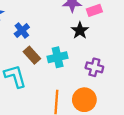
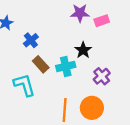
black star: (80, 31) -> (83, 50), moved
purple cross: (94, 67) -> (102, 76), turned 35

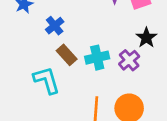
black star: (83, 50) -> (146, 38), moved
purple cross: (102, 76) -> (129, 60), moved

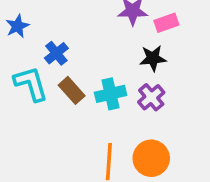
black star: (146, 38) -> (153, 58), moved, turned 30
cyan L-shape: (47, 80) -> (31, 84), moved

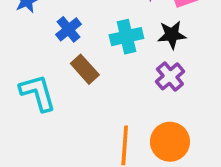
cyan L-shape: (31, 84) -> (38, 93), moved
cyan cross: (111, 94) -> (126, 37), moved

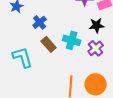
cyan cross: (126, 37) -> (72, 40), moved, turned 30

